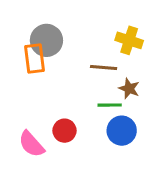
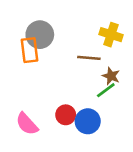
green line: (110, 105) -> (106, 90), moved, turned -36
red circle: (65, 131) -> (66, 115), moved
blue circle: (122, 131) -> (88, 121), moved

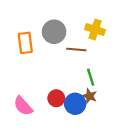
gray circle: (40, 35) -> (54, 32), moved
brown star: (111, 76) -> (90, 96), moved
green line: (106, 90) -> (91, 77), turned -70

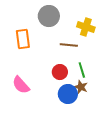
gray circle: (54, 32) -> (49, 16), moved
red circle: (56, 98) -> (60, 72), moved
pink semicircle: (23, 106) -> (21, 85), moved

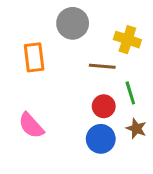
green line: (82, 70) -> (130, 93), moved
red circle: (60, 72) -> (104, 106), moved
brown star: (81, 87) -> (136, 128), moved

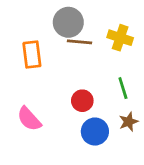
brown line: (102, 66) -> (80, 42), moved
red circle: (104, 106) -> (82, 101), moved
brown star: (136, 128) -> (129, 122), turned 30

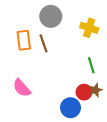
brown line: (80, 42) -> (43, 43), moved, turned 66
red circle: (82, 101) -> (84, 92), moved
blue circle: (95, 132) -> (70, 108), moved

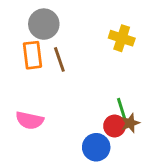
gray circle: (51, 16) -> (44, 24), moved
green line: (91, 65) -> (122, 109), moved
pink semicircle: (22, 88) -> (30, 120), turned -36

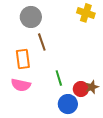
yellow cross: (122, 38) -> (86, 13), moved
orange rectangle: (32, 55) -> (23, 59), moved
green line: (122, 109) -> (59, 78), moved

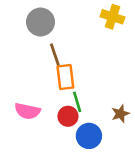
orange rectangle: (23, 59) -> (65, 77), moved
red circle: (81, 89) -> (68, 116), moved

